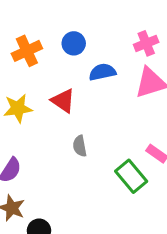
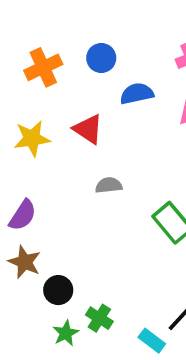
gray semicircle: (80, 146) -> (109, 185), turned 95

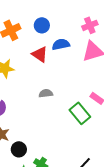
red triangle: (88, 129) -> (40, 54), moved

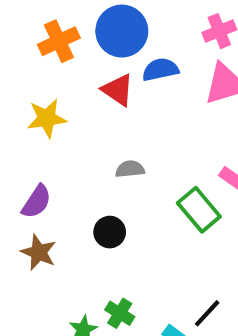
blue circle: (42, 25) -> (122, 31), size x1.6
black circle: (19, 149) -> (110, 232), moved

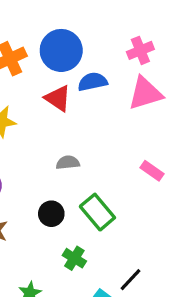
green rectangle: (199, 210) -> (97, 212), moved
green cross: (120, 313) -> (74, 258), moved

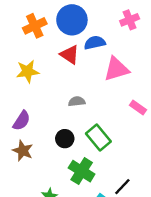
pink triangle: (145, 93) -> (116, 69), moved
green cross: (74, 258) -> (82, 171), size x1.5

